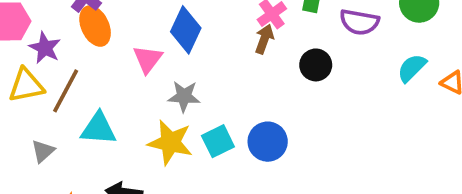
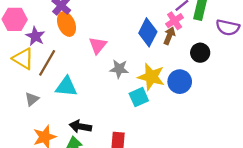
blue diamond: (186, 30) -> (148, 32), moved
yellow triangle: (26, 85) -> (23, 59), turned 40
yellow star: (170, 142) -> (151, 77), moved
blue circle: (268, 142) -> (180, 82), moved

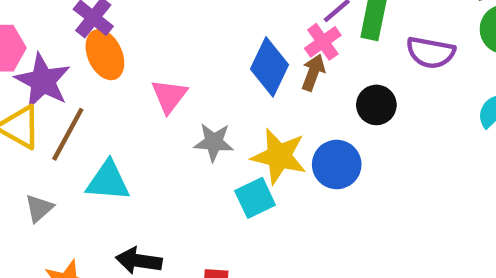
purple star: (35, 36) -> (43, 81), size x1.4

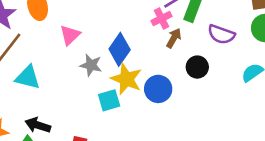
blue diamond: (270, 67) -> (120, 49), moved
brown arrow: (313, 73) -> (174, 38), moved
black circle: (376, 105) -> (197, 67), moved

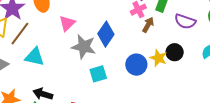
gray star: (91, 65) -> (84, 47), size x1.4
black circle: (197, 67) -> (175, 52), moved
yellow star: (126, 79) -> (158, 58), moved, size x0.7

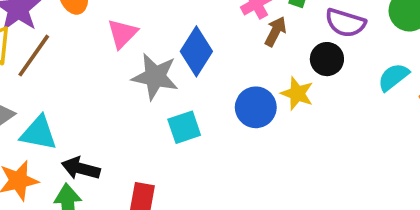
black circle: (175, 52) -> (327, 59), moved
cyan triangle: (34, 57) -> (39, 133), moved

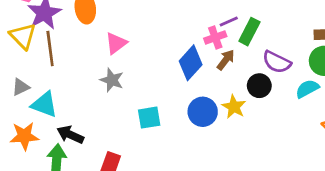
blue diamond: (196, 51) -> (191, 63), moved
brown line: (34, 56) -> (50, 48), turned -52
gray star: (155, 77) -> (112, 80), moved, size x0.7
cyan semicircle: (393, 77) -> (307, 89), moved

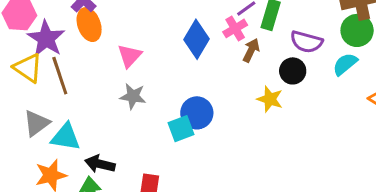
blue diamond: (191, 63) -> (197, 39), moved
gray triangle: (21, 87) -> (36, 123), size x1.4
blue circle: (203, 112) -> (197, 113), moved

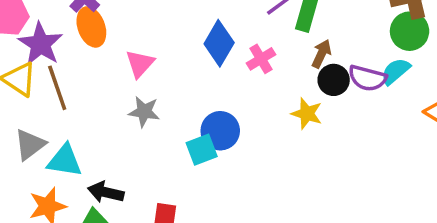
pink cross: (235, 28) -> (261, 59), moved
purple semicircle: (306, 42) -> (367, 78), moved
brown arrow: (251, 50) -> (321, 54), moved

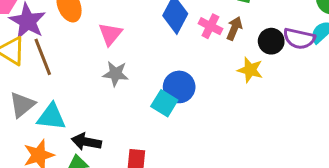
brown arrow: (321, 54) -> (234, 28), moved
pink cross: (261, 59) -> (210, 26), turned -30
cyan square: (202, 150) -> (164, 103), turned -35

